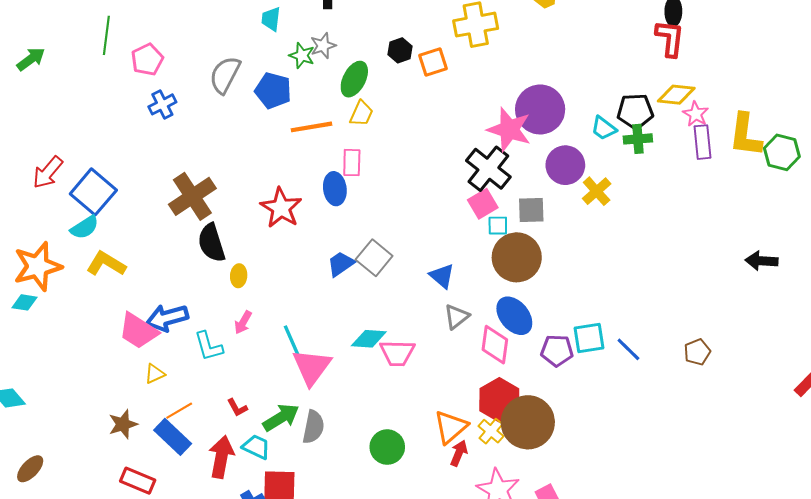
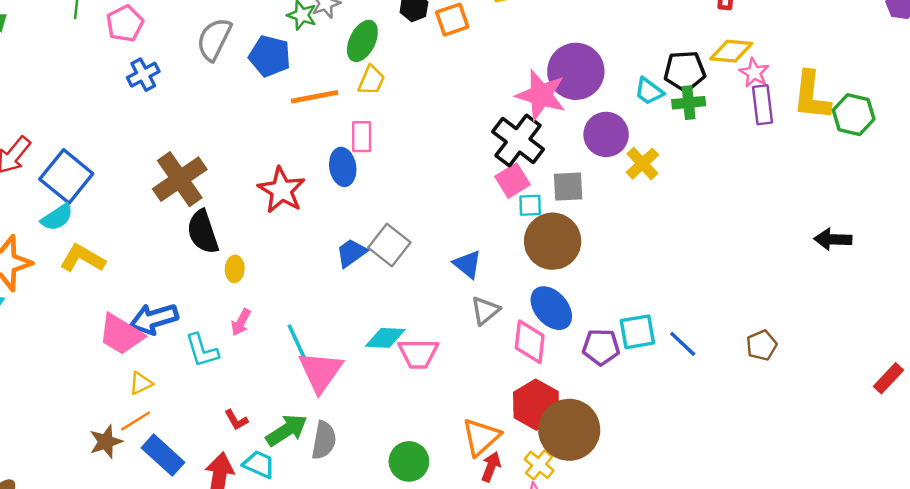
orange line: (179, 411) -> (136, 421), moved
yellow cross: (491, 431) -> (539, 465), moved

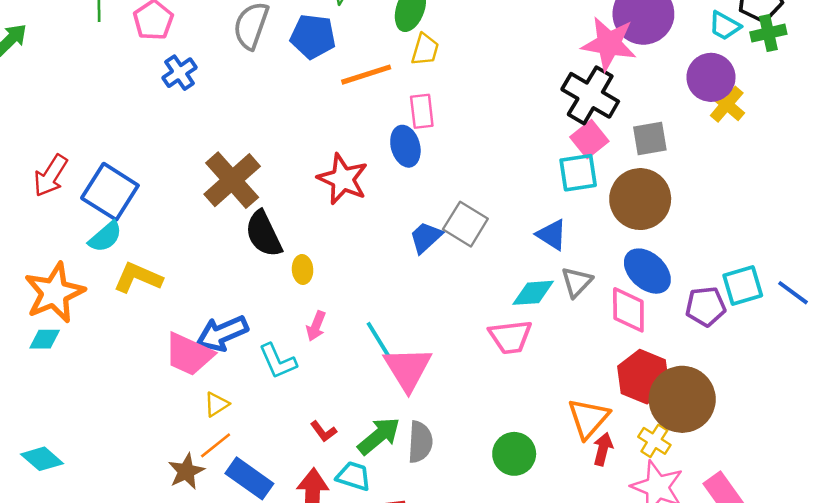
purple circle: (606, 134) -> (711, 77), moved
cyan square: (530, 205) -> (578, 173), moved, size x1.5
cyan diamond: (385, 338) -> (533, 293), moved

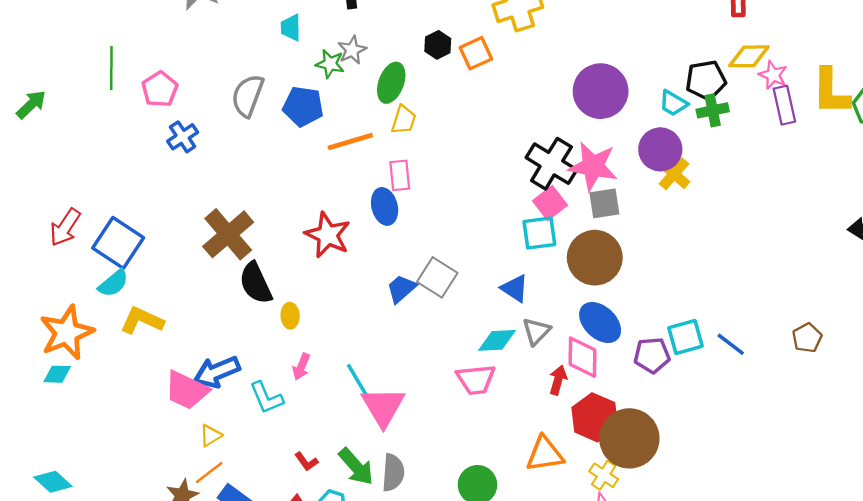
pink star: (609, 44) -> (593, 166), moved
orange triangle: (588, 418) -> (545, 454), turned 39
green arrow: (379, 436) -> (356, 467), turned 87
red arrow: (603, 449) -> (558, 380), moved

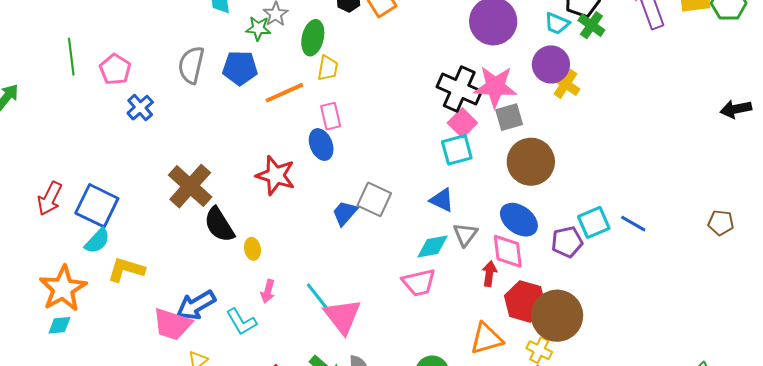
green cross: (713, 110) -> (591, 25), turned -36
brown circle: (595, 258) -> (531, 162), moved
brown pentagon: (807, 338) -> (721, 223), moved, turned -30

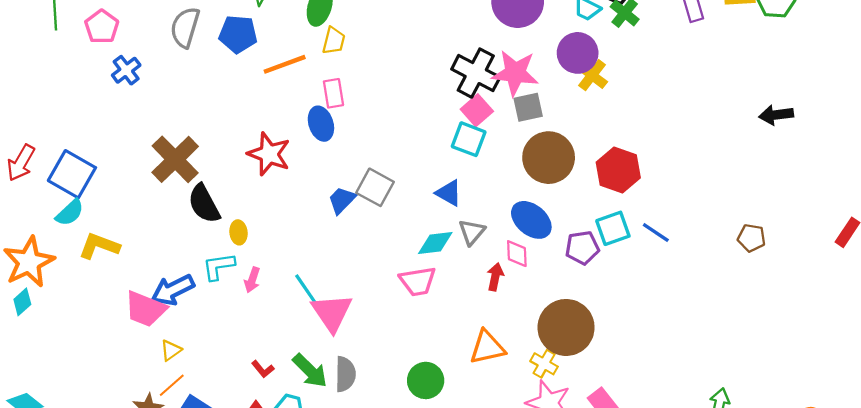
cyan square: (457, 150) -> (469, 139), turned 32
pink diamond: (508, 251) -> (517, 254), size x0.7
red hexagon: (525, 302) -> (618, 170), moved
cyan L-shape: (241, 322) -> (219, 266), moved, turned 108
cyan diamond: (59, 325) -> (22, 302), turned -40

